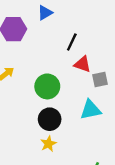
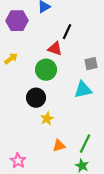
red triangle: (82, 64) -> (55, 49), moved
black circle: (50, 119) -> (36, 98), moved

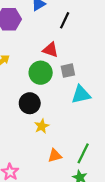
black line: (67, 32) -> (65, 20), moved
gray square: (91, 64) -> (68, 71), moved

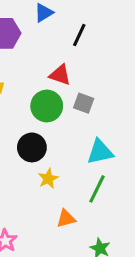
gray square: (68, 71) -> (84, 103), turned 32
cyan triangle: (81, 95) -> (100, 152), moved
green line: (83, 153) -> (97, 189), moved

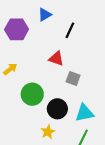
green circle: (47, 106) -> (32, 94), moved
black circle: (32, 147) -> (57, 109), moved

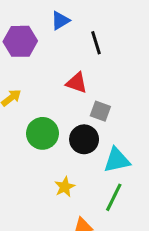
black line: (70, 30) -> (96, 43), turned -42
black circle: (57, 109) -> (84, 139), moved

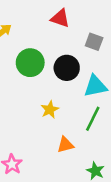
gray square: (100, 111) -> (94, 42), moved

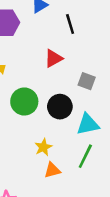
red triangle: (60, 18) -> (54, 58), turned -48
orange triangle: (65, 145) -> (52, 170), moved

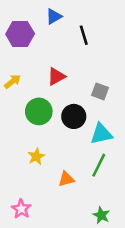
red triangle: (54, 58) -> (56, 76), moved
yellow star: (43, 147) -> (36, 156), moved

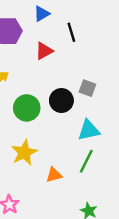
red triangle: (56, 76) -> (44, 51), moved
black circle: (74, 116) -> (61, 101), moved
yellow star: (36, 156) -> (24, 153), size x1.5

